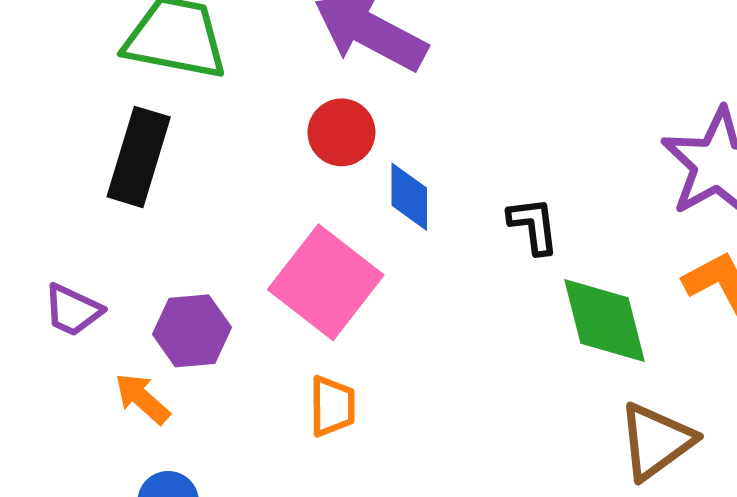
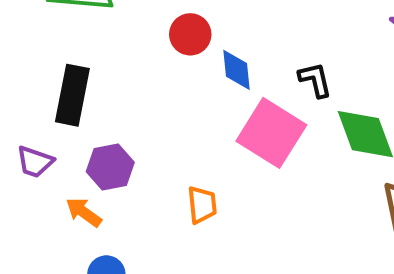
black rectangle: (139, 157) -> (72, 95), moved
pink square: (326, 282) -> (271, 133), moved

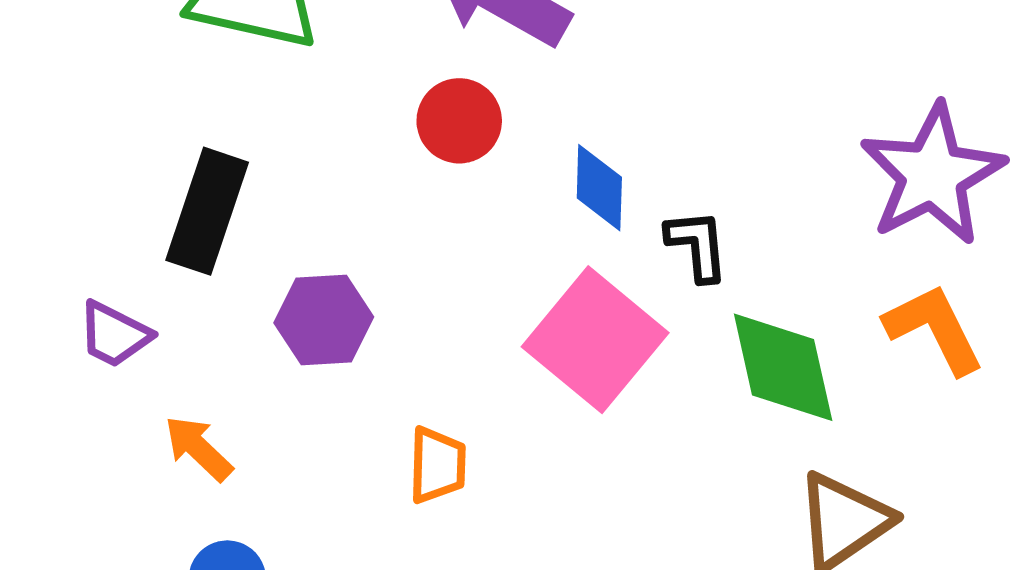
blue diamond: (236, 70) -> (599, 188), moved
purple hexagon: (110, 167) -> (324, 320), moved

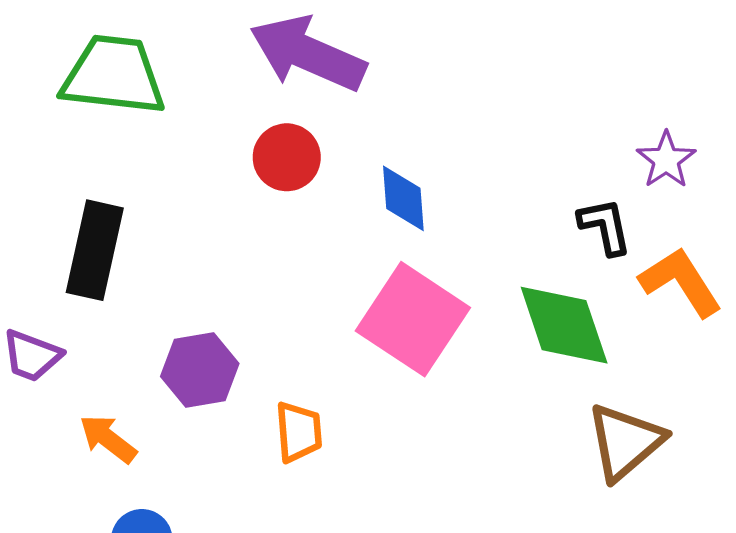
purple star: (932, 175) -> (666, 160), size x0.5
black L-shape: (697, 245) -> (605, 226), moved
purple hexagon: (324, 320) -> (200, 370), moved

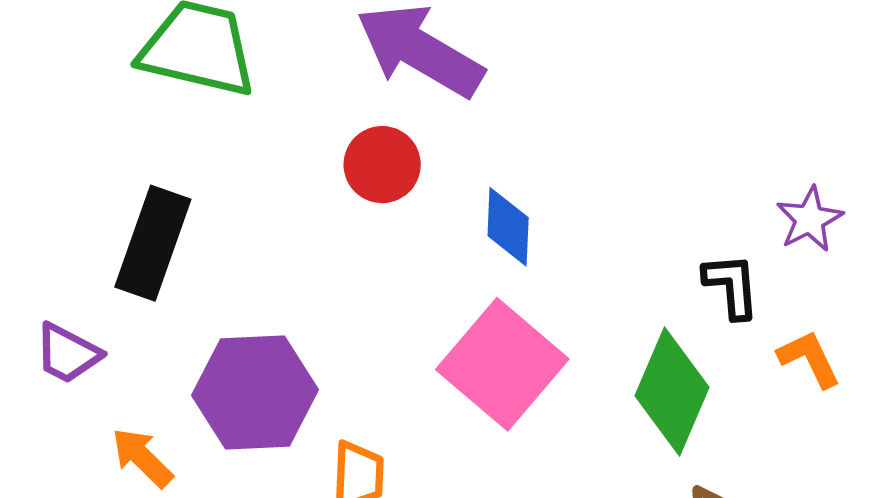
orange L-shape: (681, 282) -> (809, 359), size x0.7
green diamond: (564, 325) -> (672, 392), turned 35
purple hexagon: (200, 370) -> (255, 392), size x1.4

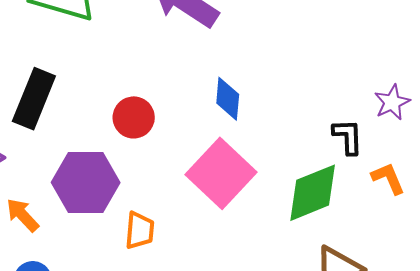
red circle: (382, 165) -> (134, 117), moved
green diamond: (672, 392) -> (313, 193), turned 42

